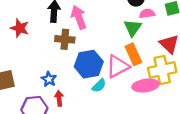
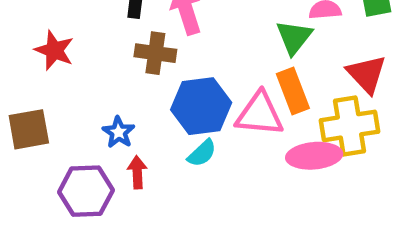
red star: (20, 28) -> (54, 50), moved
pink triangle: (118, 67) -> (260, 114), turned 30
cyan semicircle: (99, 86) -> (202, 153), moved

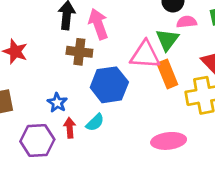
pink triangle: (260, 114) -> (145, 55), moved
cyan semicircle: (202, 153) -> (95, 122), moved
pink ellipse: (314, 156) -> (169, 141), moved

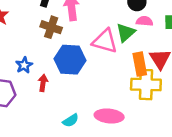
orange rectangle: (167, 74) -> (140, 64), moved
cyan semicircle: (95, 122) -> (71, 120), moved
red arrow: (70, 128) -> (43, 83), moved

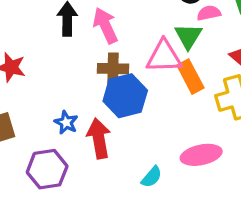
brown cross: (51, 27) -> (113, 69), moved
orange rectangle: (140, 64) -> (190, 77), moved
red arrow: (43, 83) -> (99, 138), size x1.6

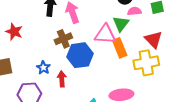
brown cross: (113, 69) -> (63, 39), moved, turned -30
red arrow: (99, 138) -> (62, 79), size x0.7

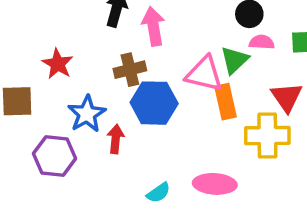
red star: (14, 32) -> (58, 64), moved
blue star: (43, 68) -> (87, 114), size x1.5

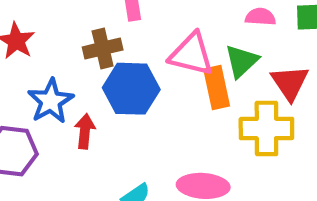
green triangle: (234, 60) -> (242, 61), moved

